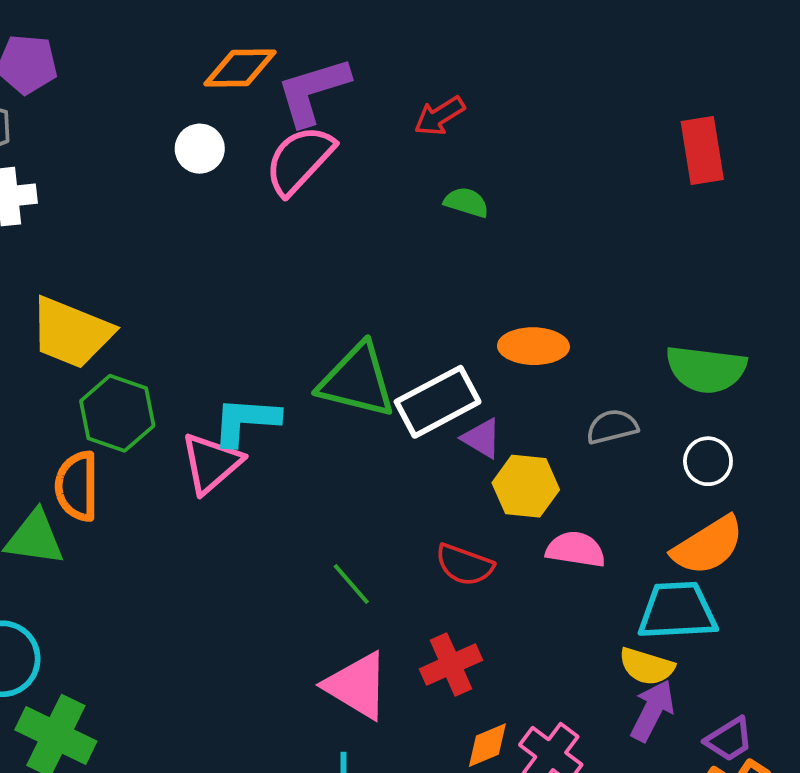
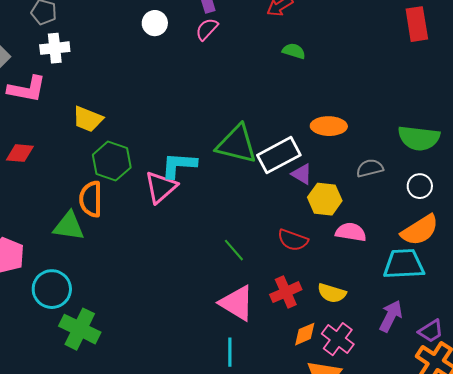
pink semicircle: (299, 160) -> (207, 29), size x0.6
yellow trapezoid: (71, 333) -> (88, 119), size x0.7
yellow semicircle: (647, 666) -> (332, 293), moved

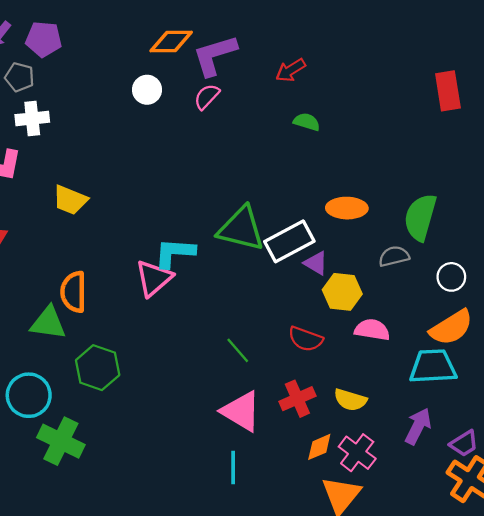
green semicircle: (419, 138) -> (420, 217), moved, turned 99
green hexagon: (112, 161) -> (98, 368), moved

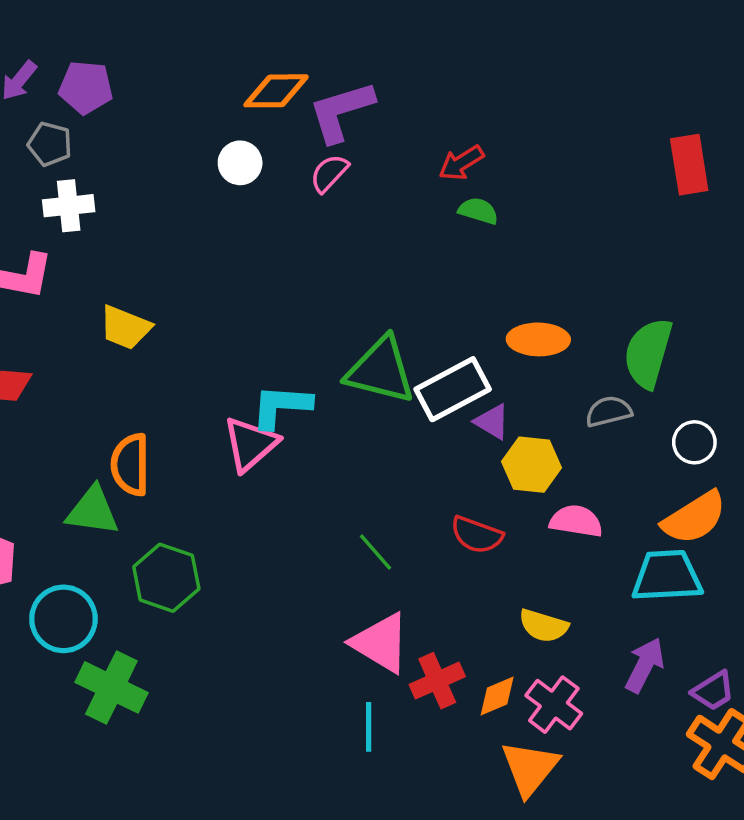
red arrow: (291, 70) -> (461, 163), moved
red cross: (297, 399) -> (437, 681), moved

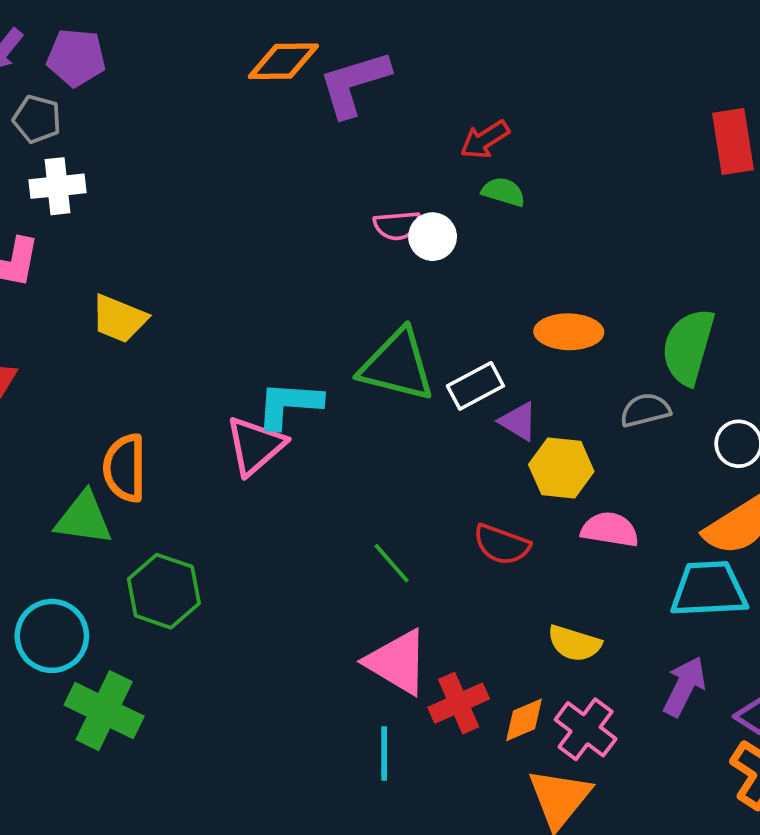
white circle: (240, 163) -> (433, 237), moved
pink semicircle: (329, 173) -> (397, 225), moved, turned -138
white rectangle: (453, 389) -> (475, 386), size x0.7

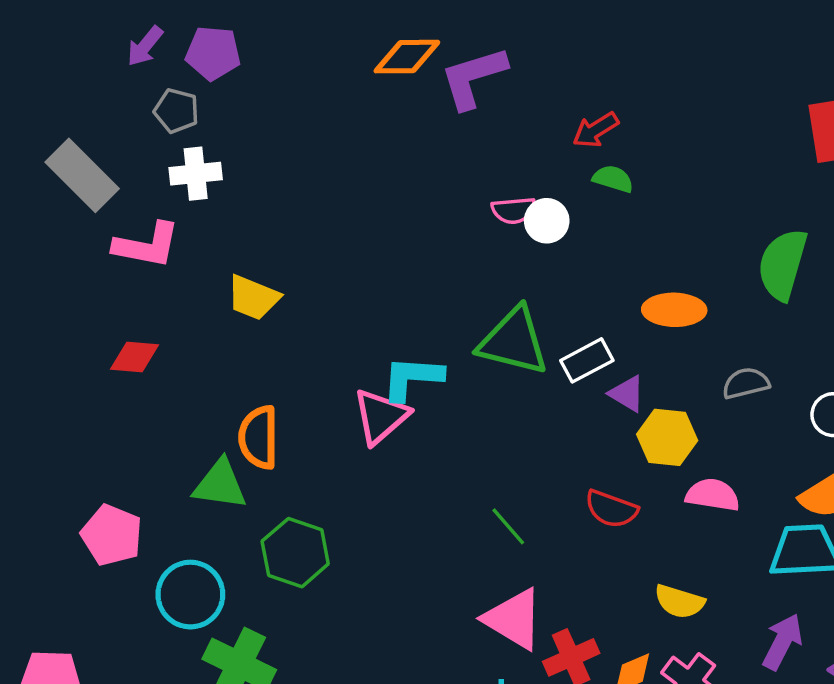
green semicircle: (688, 347) -> (782, 264), moved

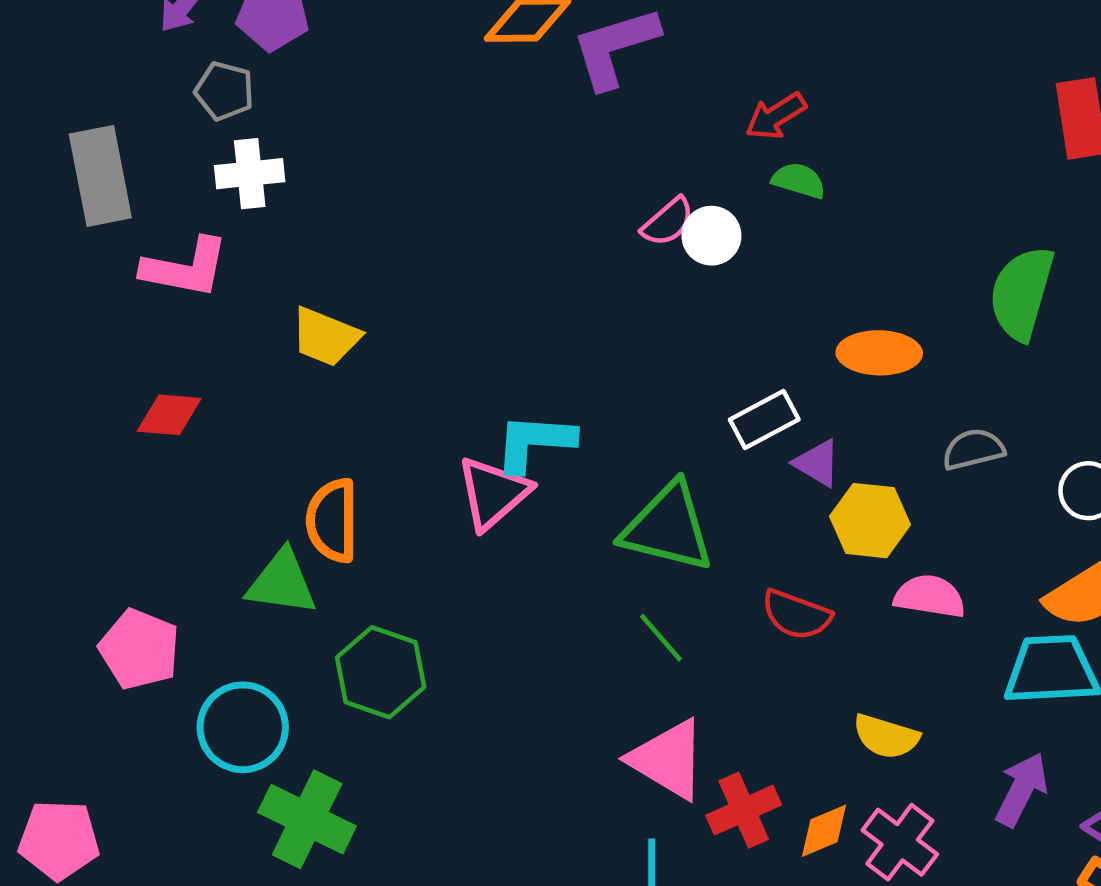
gray rectangle: (82, 175) -> (100, 176), turned 34
pink semicircle: (513, 210) -> (668, 222), turned -36
green triangle: (513, 341) -> (668, 527), moved

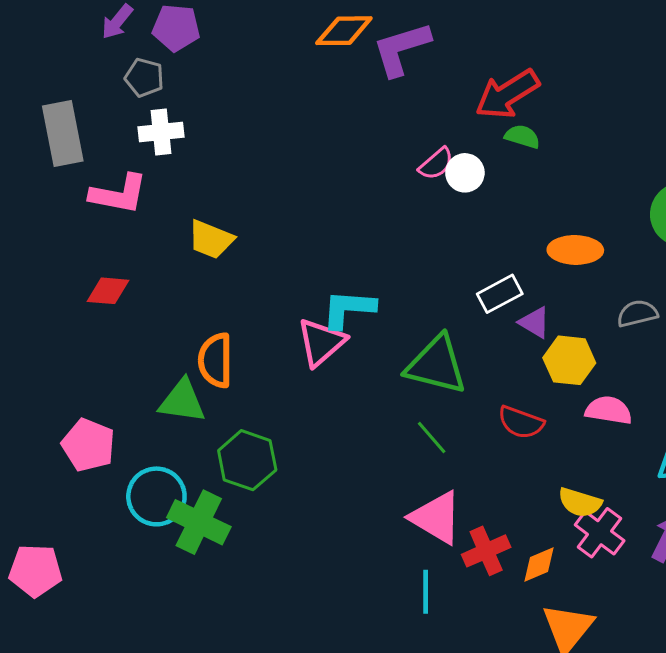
red arrow: (776, 116) -> (507, 94), size x1.6
green cross: (307, 819) -> (199, 522), moved
pink cross: (900, 842) -> (600, 533), moved

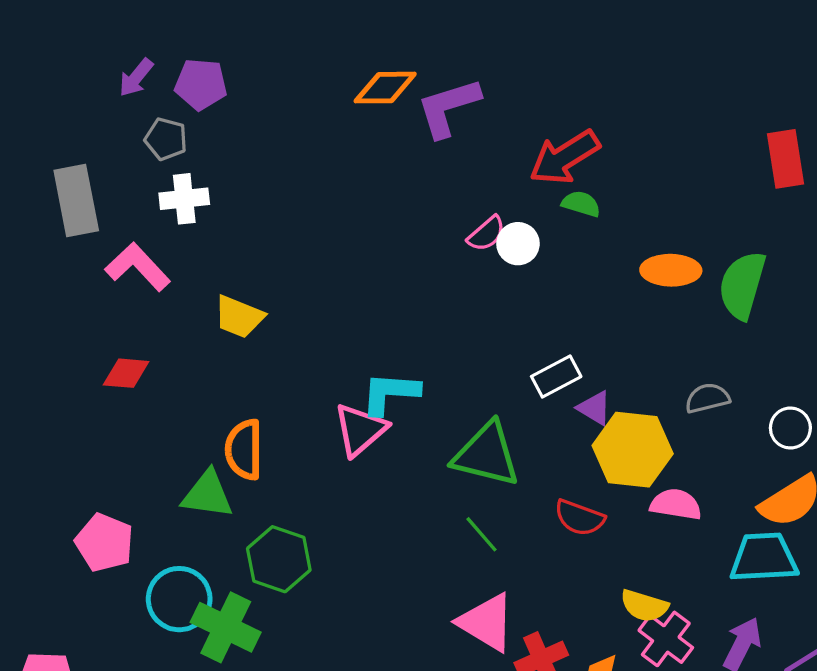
pink L-shape: (119, 194) -> (138, 267), turned -144
orange ellipse: (575, 250) -> (671, 270), moved
yellow hexagon: (569, 360) -> (633, 450), size x1.4

